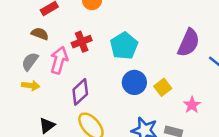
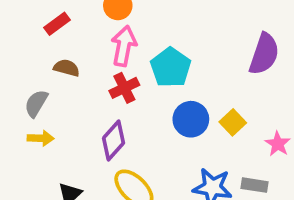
brown semicircle: (40, 34) -> (67, 68), moved
red cross: (82, 42) -> (124, 88), moved
pink arrow: (59, 60) -> (124, 46), moved

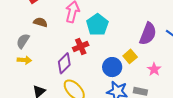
purple semicircle: (264, 54) -> (148, 34), moved
red cross: (124, 88) -> (81, 46), moved
blue circle: (191, 119) -> (112, 67), moved

